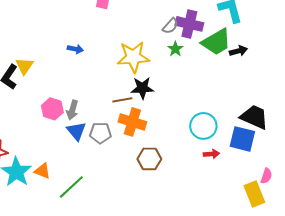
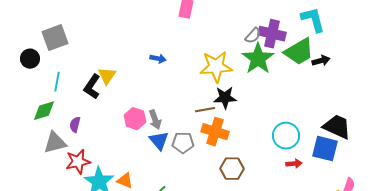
green star: (175, 49) -> (258, 59), size x2.0
gray arrow: (72, 110) -> (155, 120), turned -36

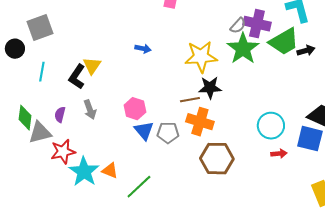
green diamond: (44, 111) -> (25, 118), moved, turned -65
pink hexagon: (135, 119) -> (135, 109), moved
gray arrow: (155, 120) -> (90, 110), moved
brown hexagon: (232, 169) -> (217, 159), size x1.4

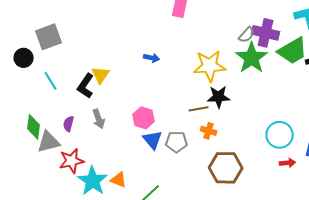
cyan line: (42, 72) -> (51, 81), turned -42
orange cross: (200, 122) -> (209, 131), size x0.6

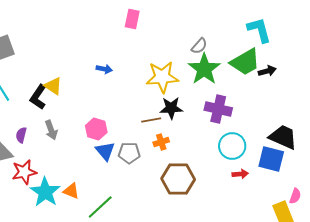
purple cross: (266, 33) -> (218, 109), moved
yellow triangle: (101, 75) -> (53, 86), turned -30
orange cross: (209, 131) -> (161, 142), turned -35

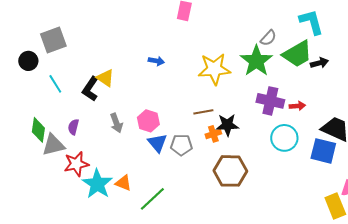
gray semicircle: (199, 46) -> (268, 38), moved
black star: (171, 108) -> (227, 125), moved
gray arrow: (51, 130) -> (116, 123), moved
red arrow: (240, 174) -> (297, 106), moved

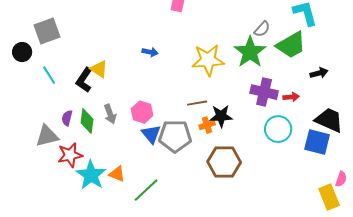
black arrow: (319, 63) -> (319, 73), moved
green diamond: (38, 130) -> (87, 121), moved
gray pentagon: (181, 145) -> (175, 136), size x1.5

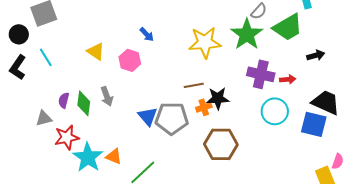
blue arrow: (150, 52) -> (147, 34), turned 35
black L-shape: (84, 80) -> (18, 67), moved
pink hexagon: (142, 112) -> (130, 60), moved
gray triangle: (47, 136) -> (44, 118), size x0.7

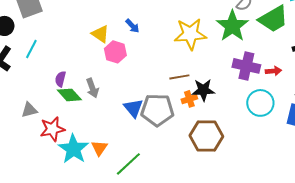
yellow triangle: (96, 51) -> (100, 34), moved
cyan line: (46, 57) -> (31, 49), turned 60
purple semicircle: (64, 100) -> (60, 79), moved
green diamond: (84, 103) -> (69, 95), turned -50
orange triangle: (114, 156) -> (99, 148), turned 42

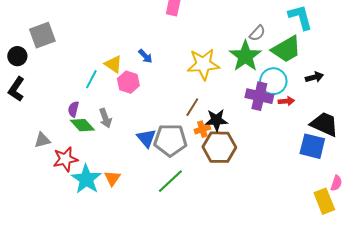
cyan line: (31, 49) -> (91, 79), moved
brown line: (179, 77) -> (192, 107), turned -48
cyan circle: (260, 103) -> (273, 81), moved
brown hexagon: (206, 136) -> (219, 147), moved
green line: (128, 164) -> (170, 181), moved

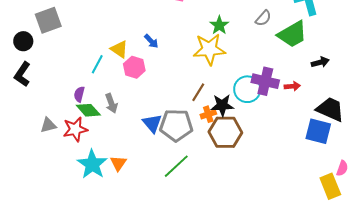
green star: (245, 56) -> (219, 25), moved, size x0.6
cyan circle: (273, 81) -> (247, 89), moved
red star: (65, 159) -> (75, 129), moved

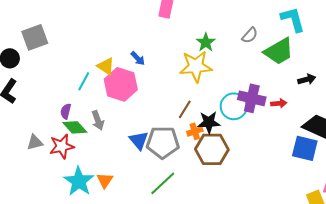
pink hexagon: (134, 67) -> (121, 84), size x1.5

